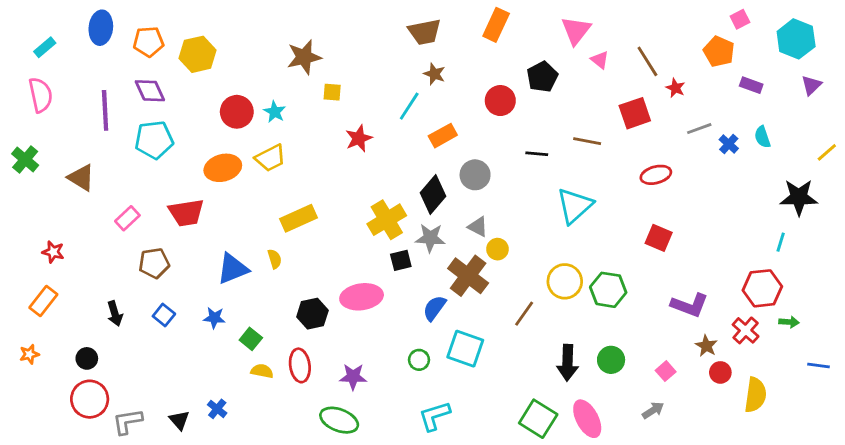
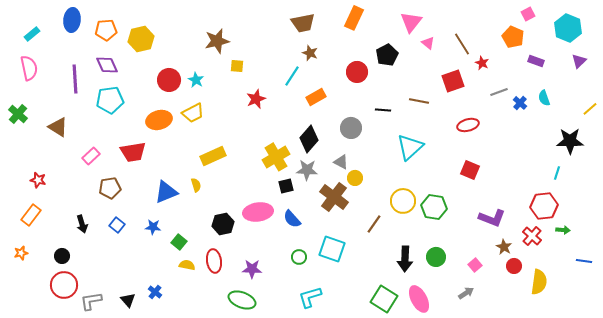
gray circle: (475, 175) -> (351, 128), moved
blue semicircle: (434, 308) -> (292, 219), moved, turned -78

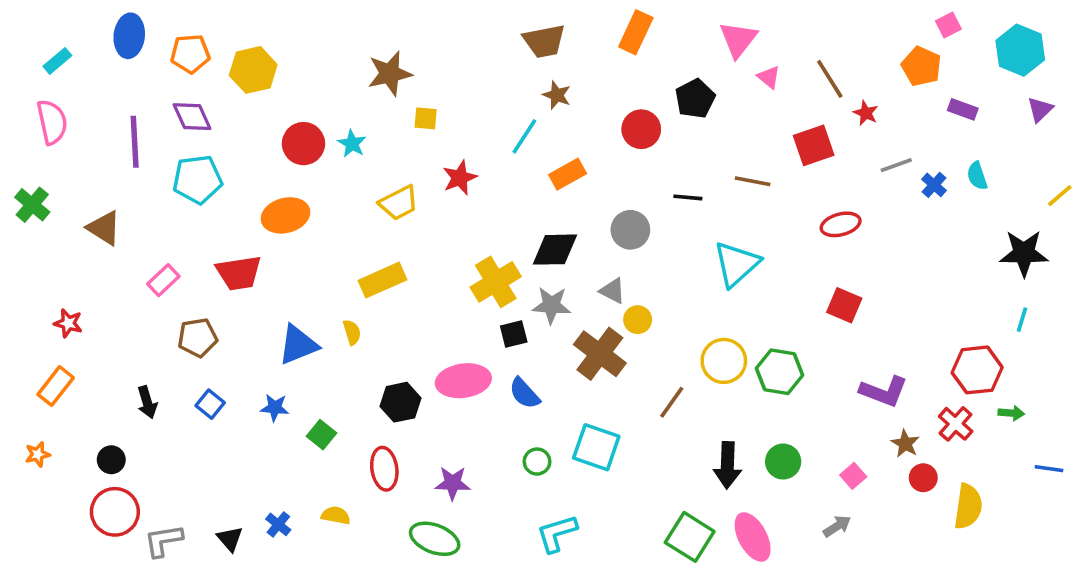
yellow trapezoid: (193, 113) -> (399, 203), moved
black diamond: (309, 139) -> (555, 250), turned 48
cyan line: (557, 173) -> (1022, 320), moved
yellow semicircle: (187, 265) -> (336, 515), moved

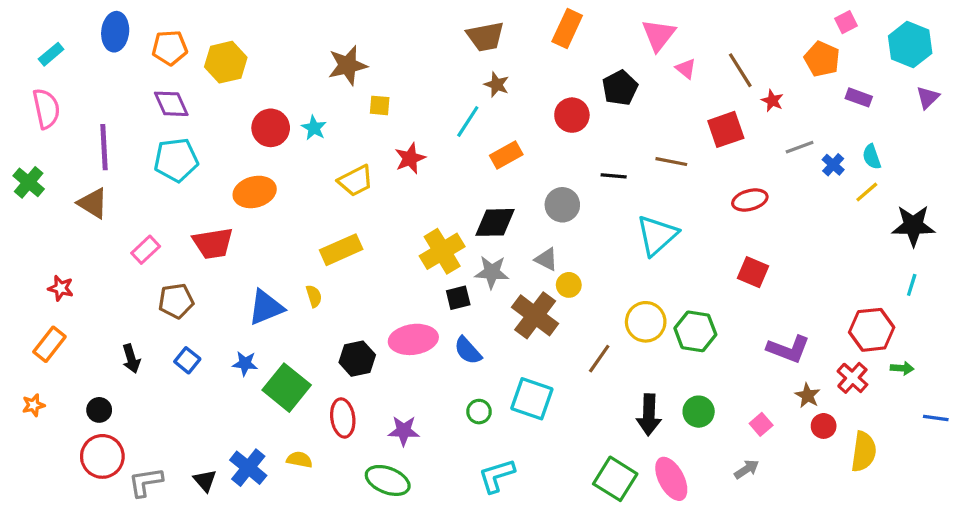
purple line: (135, 142) -> (104, 147), moved
yellow line: (1060, 196) -> (867, 192), moved
green square: (321, 435) -> (287, 388), size x1.8
blue cross: (278, 524) -> (248, 468), size x1.6

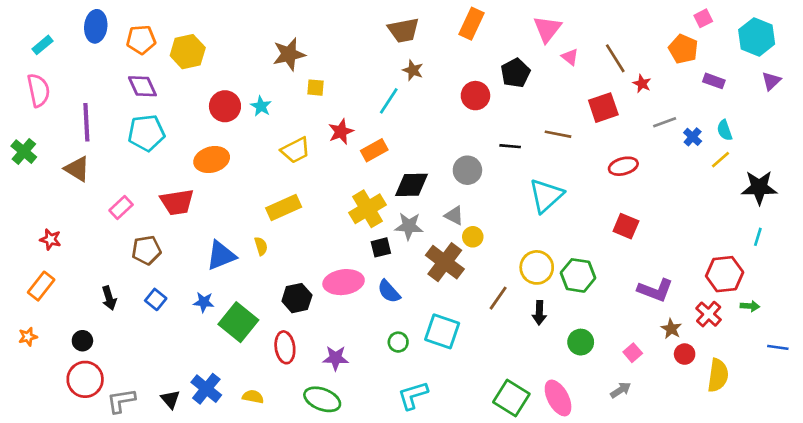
orange rectangle: (506, 155) -> (374, 150), moved
black arrow: (649, 415) -> (539, 313), moved, size x0.7
yellow semicircle: (299, 460) -> (253, 397), moved

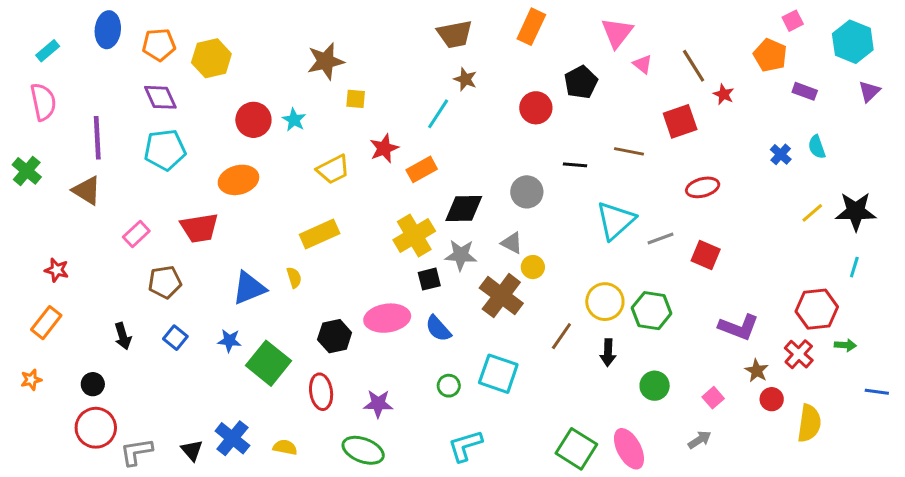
gray line: (665, 122) -> (661, 238), moved
yellow line: (721, 160) -> (812, 213), moved

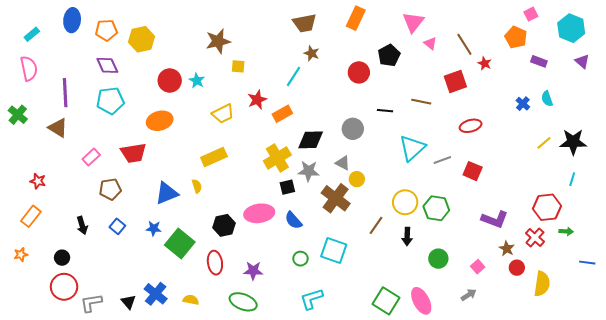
purple triangle: (869, 91) -> (582, 61), turned -35

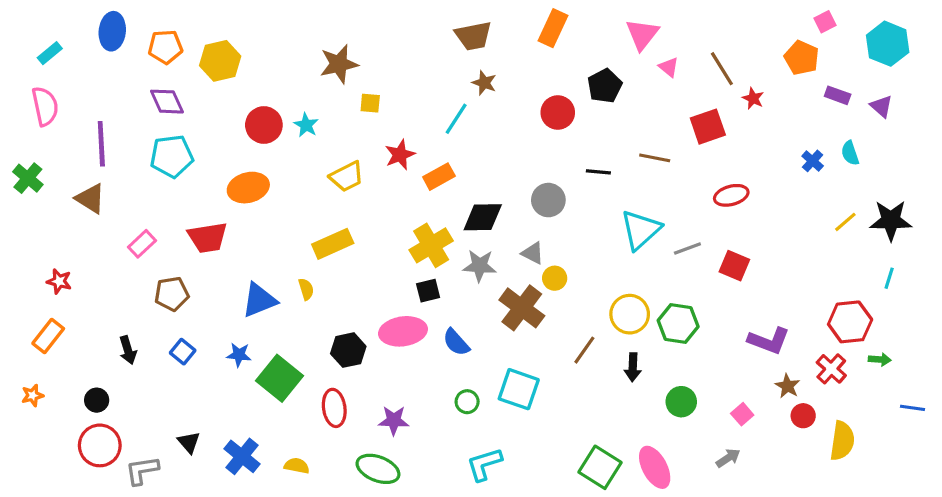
purple triangle: (582, 61) -> (881, 106), moved
black square: (287, 187) -> (428, 291), moved
black triangle: (128, 302) -> (189, 442), moved

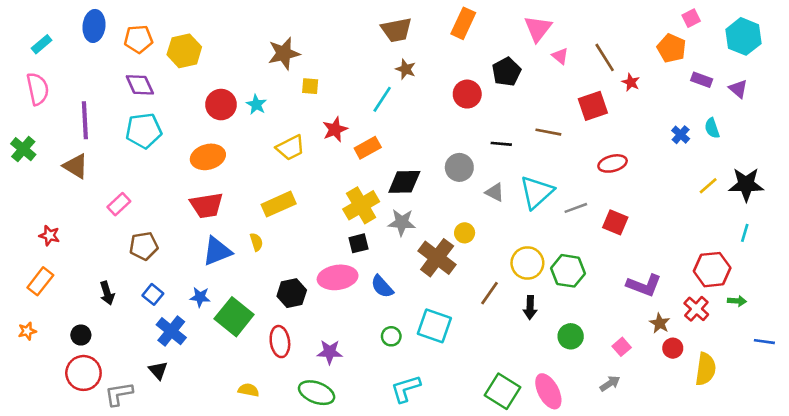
red trapezoid: (208, 238) -> (207, 205), moved
gray triangle: (533, 253) -> (495, 192), moved
blue cross: (242, 456) -> (171, 331), moved

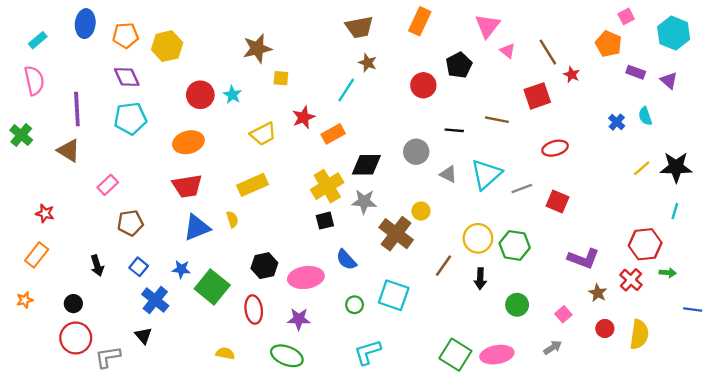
pink ellipse: (338, 277) -> (306, 277), moved
red circle: (673, 348) -> (605, 328), moved
pink ellipse: (548, 391) -> (497, 355), turned -72

